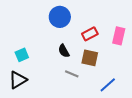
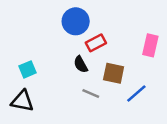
red rectangle: (90, 34) -> (96, 43), moved
black triangle: (18, 80) -> (22, 101), turned 42
blue line: (108, 85) -> (136, 94), moved

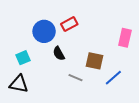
blue circle: (76, 21) -> (44, 31), moved
red rectangle: (96, 43) -> (69, 24), moved
black semicircle: (81, 64) -> (59, 53), moved

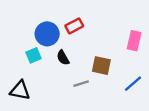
cyan square: (23, 58) -> (34, 55), moved
gray line: (76, 78) -> (81, 84), turned -40
blue line: (113, 78) -> (133, 84), moved

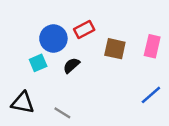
black semicircle: (63, 58) -> (71, 65), turned 77
brown square: (101, 66) -> (115, 49), moved
gray line: (81, 84) -> (62, 113), moved, turned 49

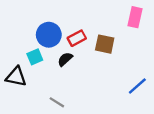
red rectangle: (84, 29) -> (77, 38), moved
pink rectangle: (152, 46) -> (135, 17), moved
black triangle: (23, 103) -> (16, 77), moved

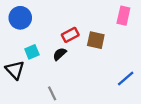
blue circle: (49, 35) -> (20, 18), moved
black triangle: (16, 77) -> (15, 70), turned 36
gray line: (57, 102) -> (52, 93), turned 32

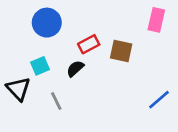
blue circle: (20, 18) -> (47, 23), moved
gray line: (52, 93) -> (56, 101), moved

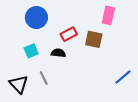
pink rectangle: (156, 20) -> (108, 15), moved
black semicircle: (75, 69) -> (58, 53), turned 48
black triangle: (18, 89) -> (19, 84), moved

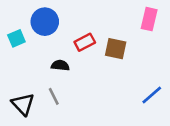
pink rectangle: (108, 15) -> (149, 19), moved
cyan square: (31, 51) -> (16, 38), moved
black semicircle: (58, 53) -> (60, 65), moved

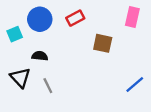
red rectangle: (85, 42) -> (75, 18), moved
black semicircle: (60, 65) -> (40, 56), moved
black triangle: (23, 104) -> (20, 78), moved

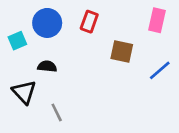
red rectangle: (75, 18) -> (89, 22), turned -42
blue line: (135, 84) -> (160, 70), moved
gray line: (48, 86) -> (57, 112), moved

